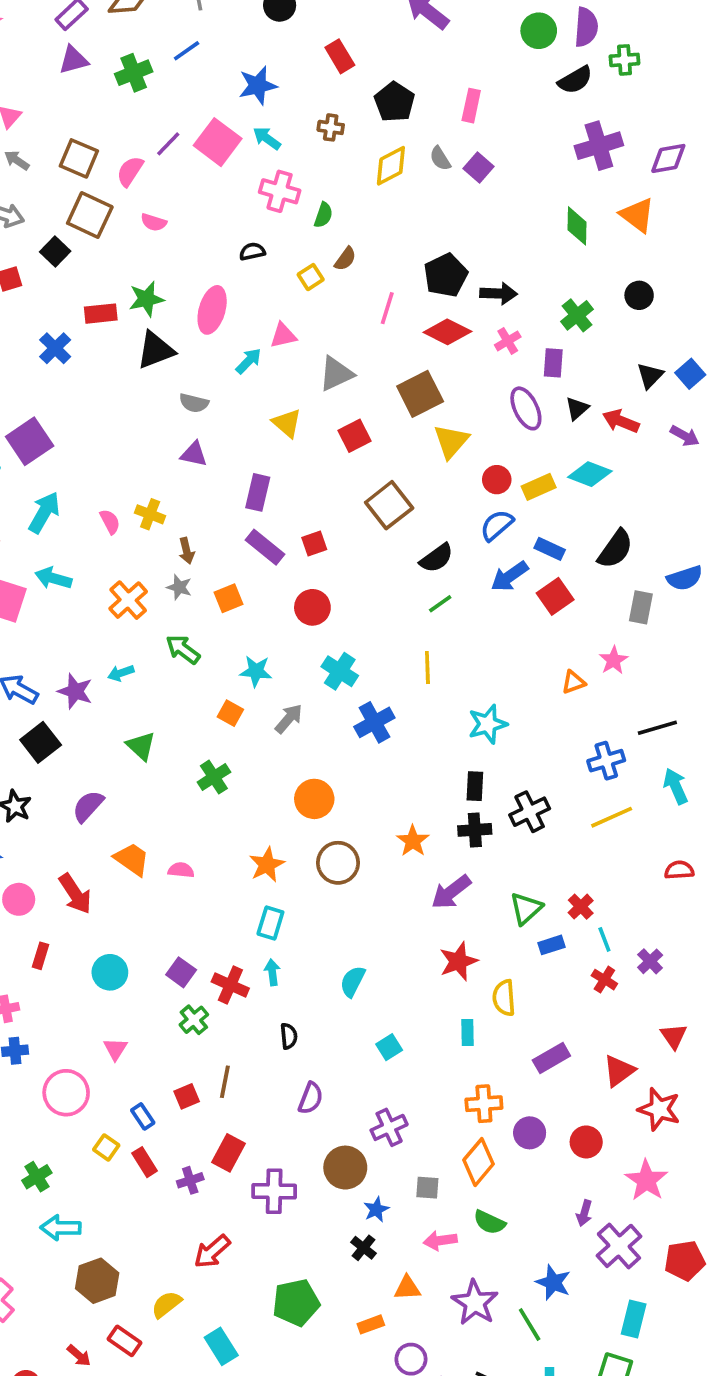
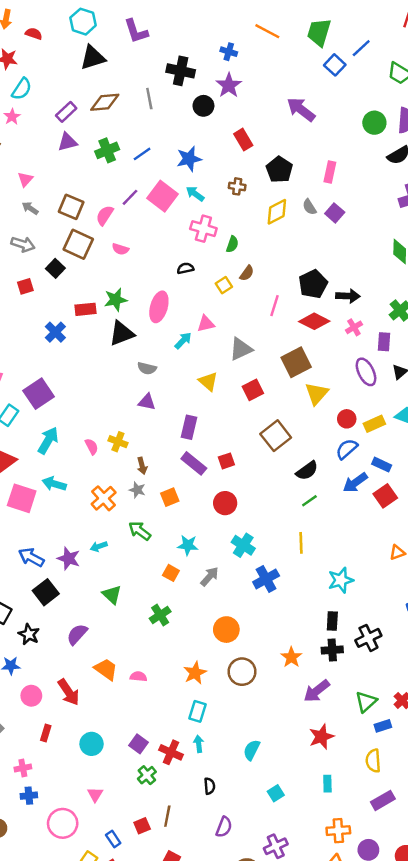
blue line: (187, 51) -> (142, 154), moved
yellow semicircle: (504, 998) -> (373, 761), moved

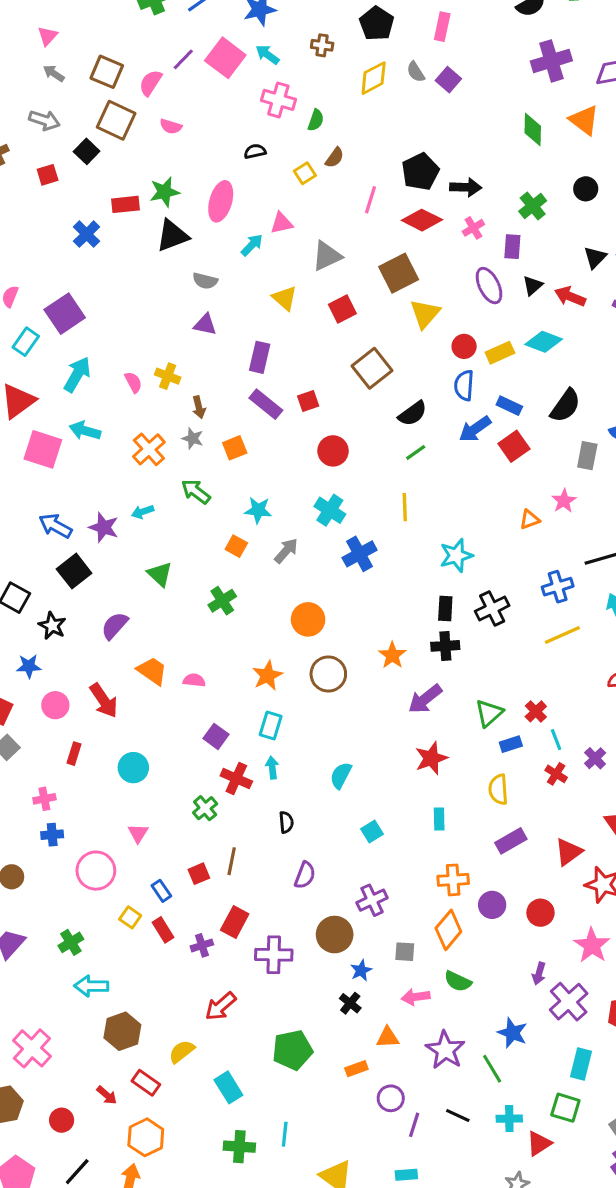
blue semicircle: (347, 449) -> (464, 385), turned -45
red circle: (225, 503) -> (333, 451), moved
black cross: (368, 638) -> (492, 608), moved
purple square: (138, 744) -> (216, 736), moved

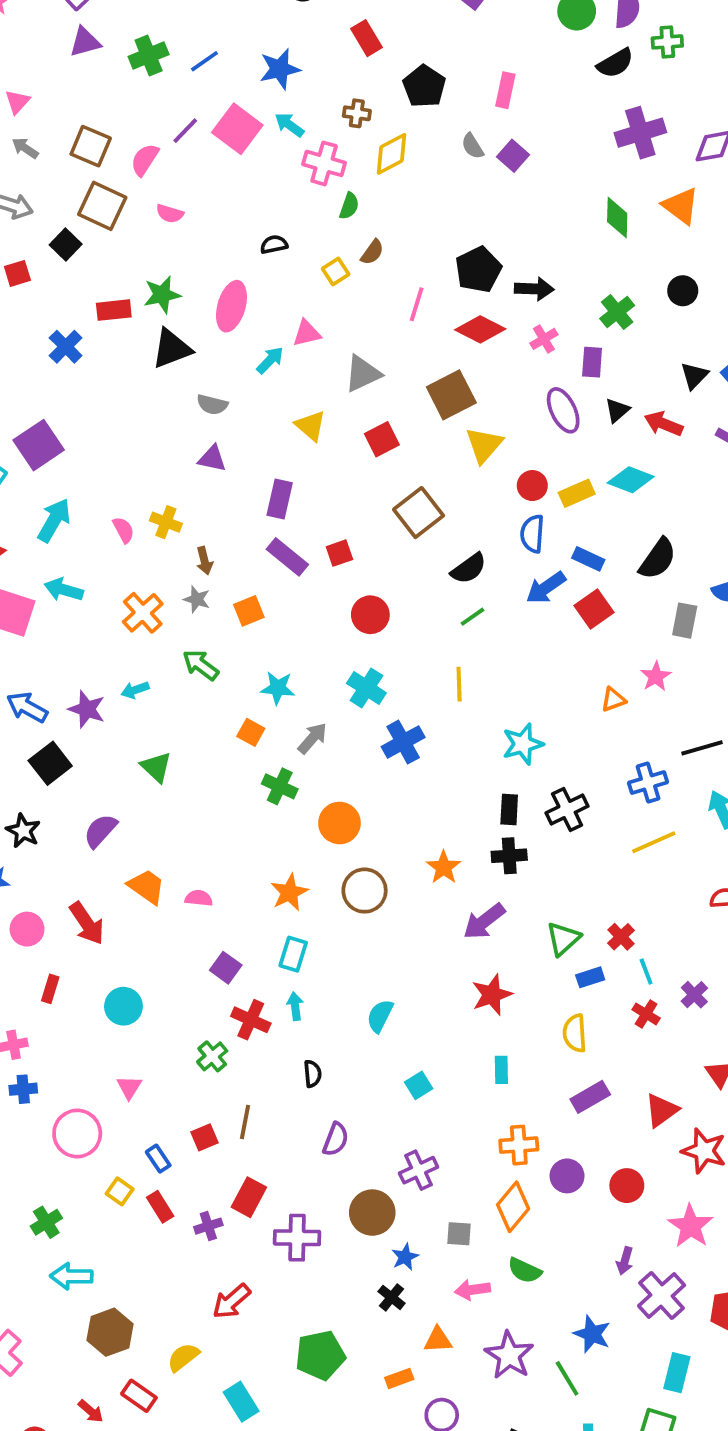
yellow diamond: (374, 78) -> (392, 154), moved
pink cross: (278, 100) -> (324, 163), moved
green cross: (222, 601) -> (280, 786), moved, turned -32

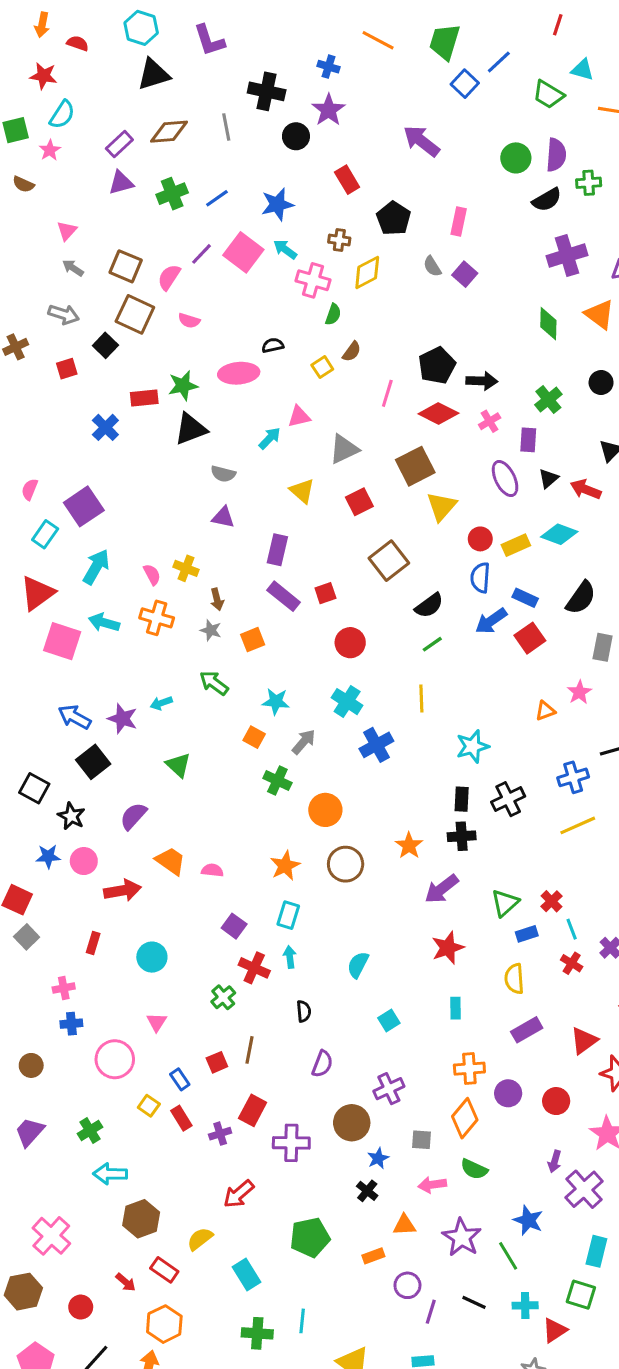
pink ellipse: (231, 306) -> (239, 373), moved, turned 69
orange cross: (143, 613) -> (157, 618), moved, turned -32
red arrow: (87, 923) -> (123, 890), turned -66
pink circle: (27, 929) -> (84, 861), moved

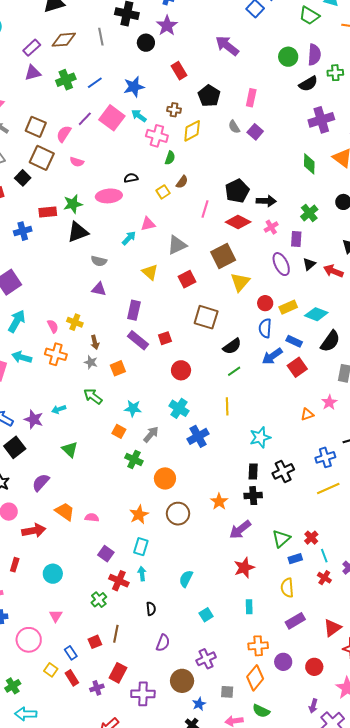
blue cross: (105, 427) -> (23, 231), turned 30
cyan diamond: (559, 534) -> (316, 314), moved
brown square: (389, 561) -> (206, 317), turned -35

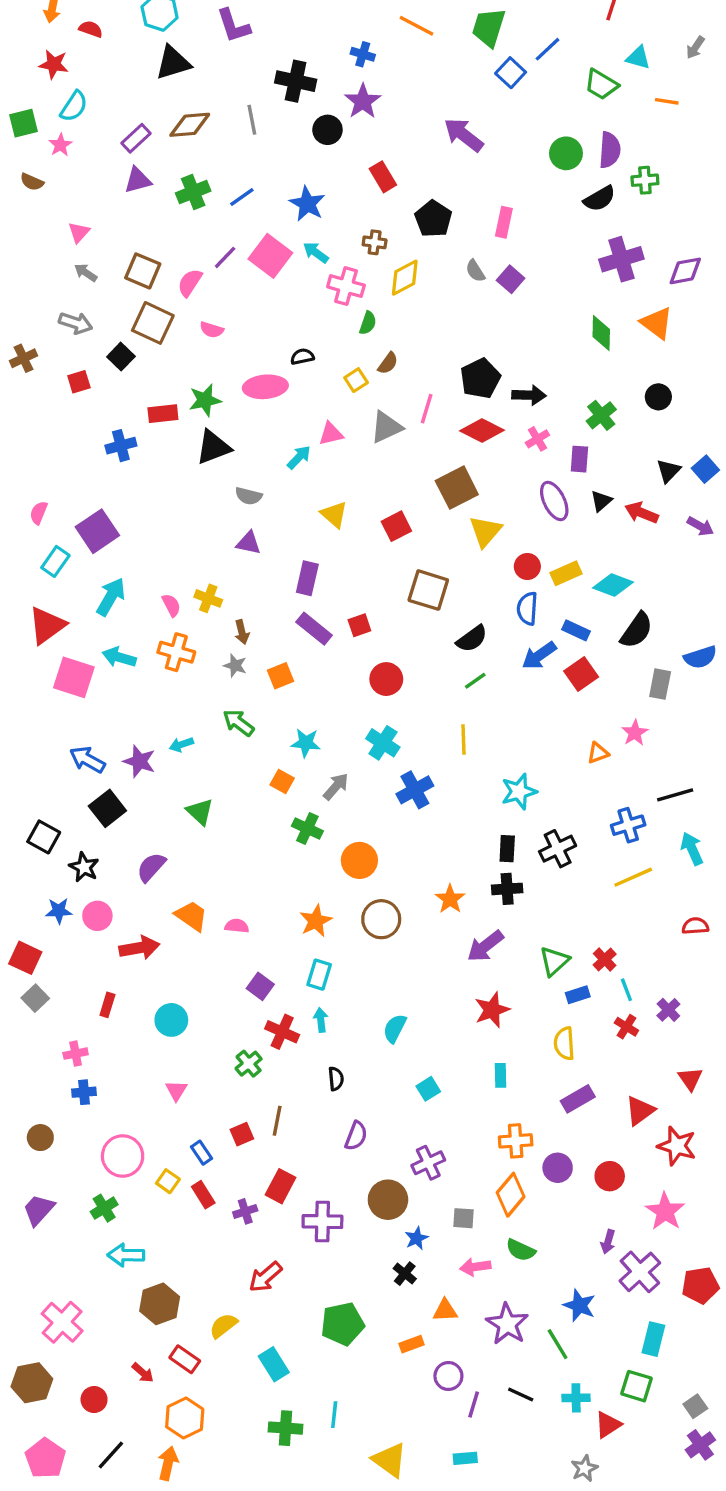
blue star: (134, 87) -> (307, 204), turned -30
gray triangle: (177, 245) -> (386, 427), moved
pink circle: (29, 640) -> (123, 1156), moved

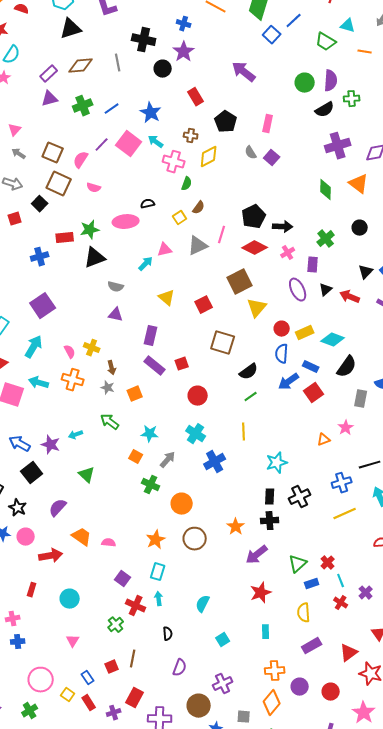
purple square: (97, 531) -> (43, 306), moved

